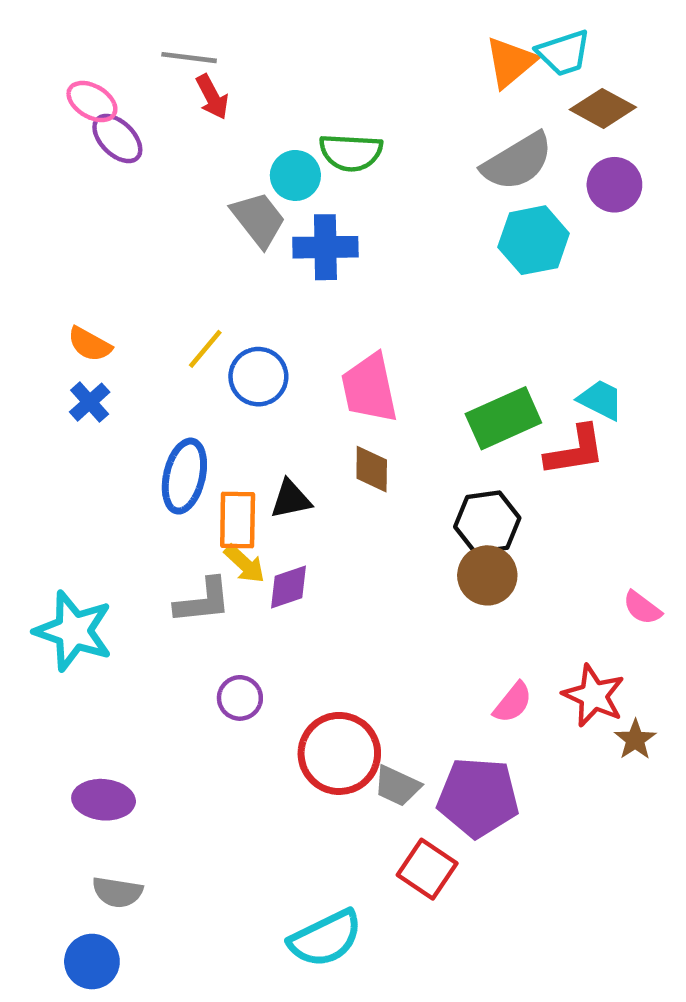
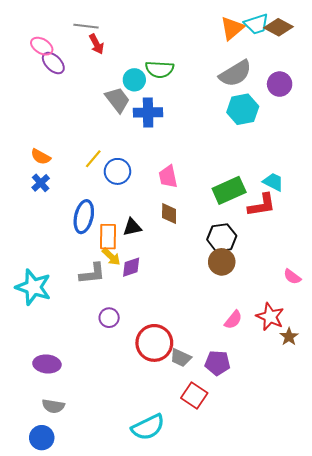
brown diamond: (603, 108) -> (279, 27), moved
pink trapezoid: (369, 388) -> (168, 177), size x0.7
purple pentagon: (478, 797) -> (217, 363), size x0.7

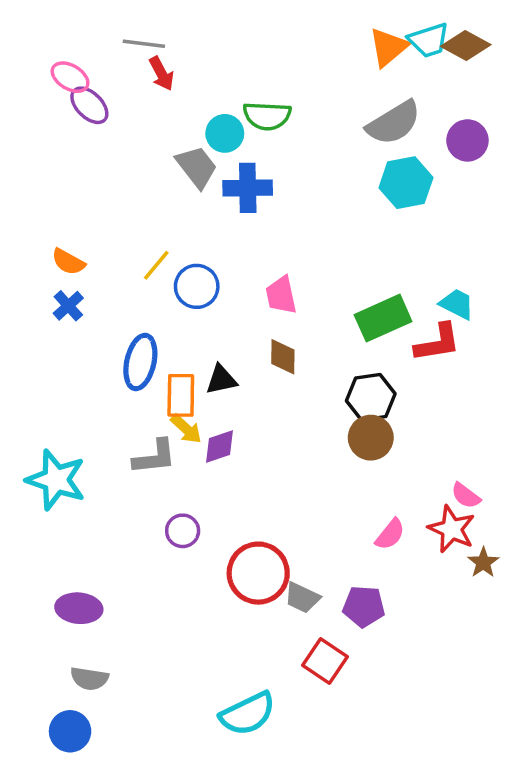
pink semicircle: (292, 277) -> (466, 496), moved

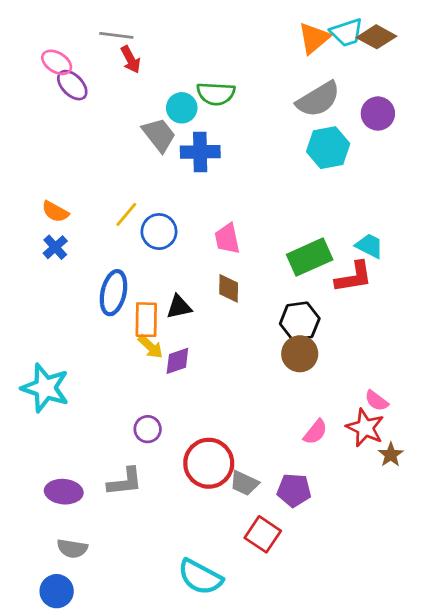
gray L-shape: (154, 457) -> (125, 482), moved
cyan semicircle: (248, 714) -> (200, 577), turned 54

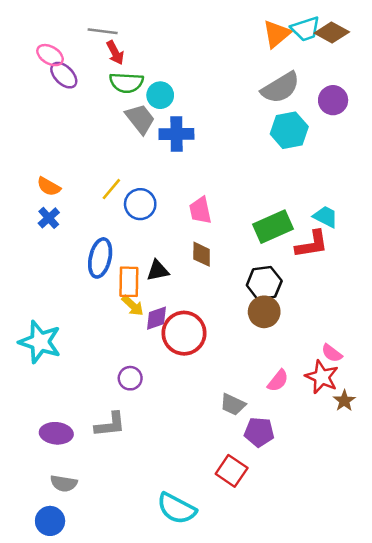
green semicircle: (216, 94) -> (126, 83), moved
red circle: (209, 463) -> (184, 333), moved
gray trapezoid: (244, 483) -> (233, 404), moved

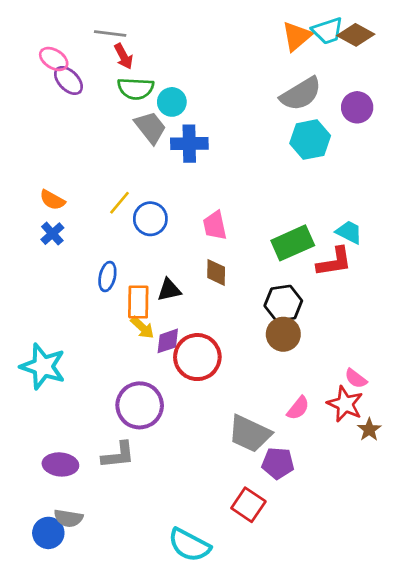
blue ellipse: (100, 258) -> (107, 276), size x0.7
purple circle: (130, 378) -> (140, 405), size x1.8
gray trapezoid: (233, 404) -> (250, 434), size x1.6
blue circle: (50, 521) -> (48, 533), moved

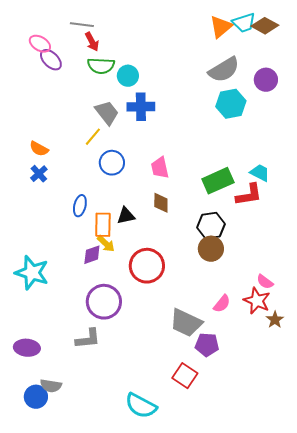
gray trapezoid: (150, 127) -> (107, 113), moved
yellow line: (119, 203) -> (93, 137), moved
purple diamond: (168, 341) -> (92, 255), moved
purple ellipse: (60, 464) -> (27, 348), moved

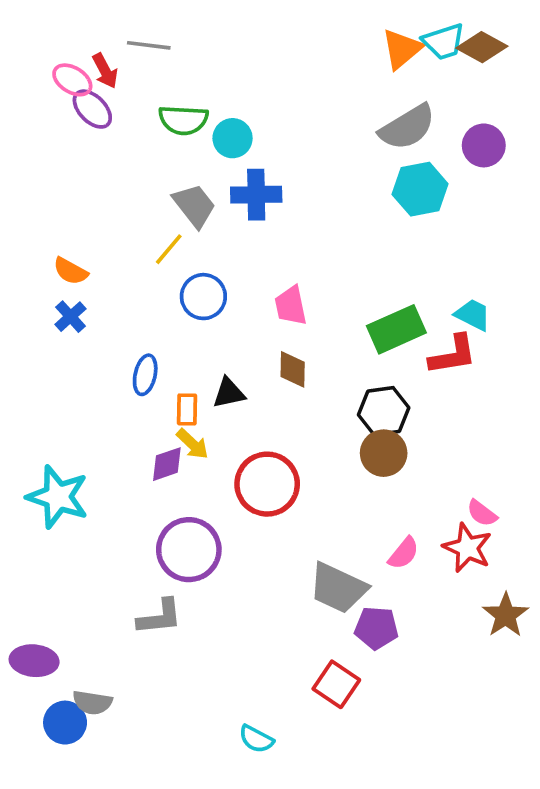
red arrow: (92, 42) -> (105, 71), moved
orange rectangle: (103, 225) -> (187, 409), size x0.7
brown star: (275, 320) -> (506, 615), moved, size x1.4
purple ellipse: (27, 348) -> (34, 661), moved
cyan semicircle: (141, 406) -> (256, 739), size x0.6

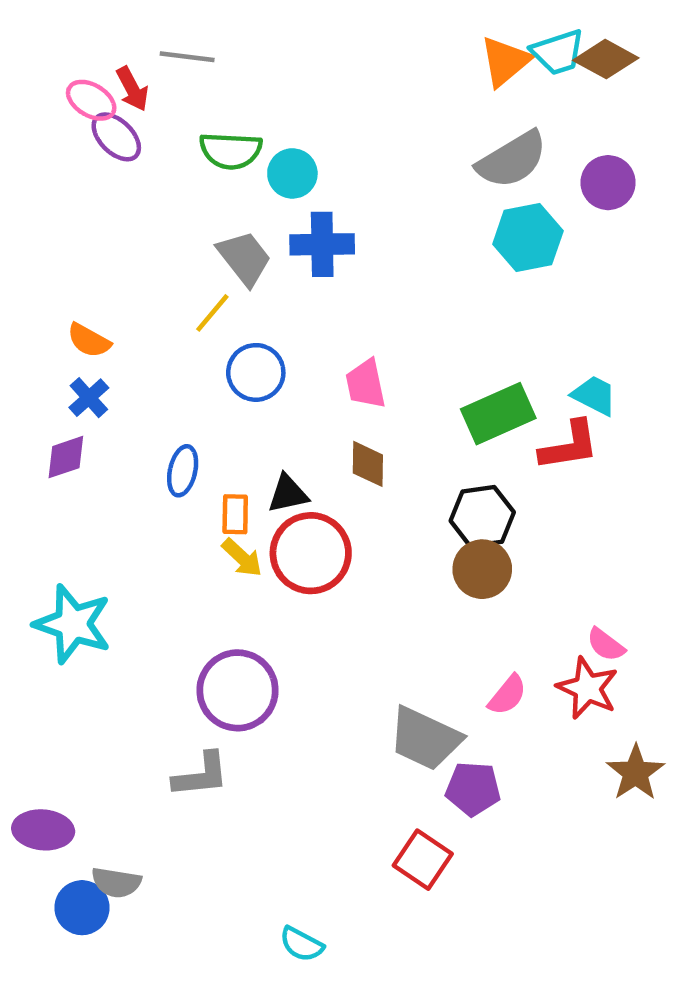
purple diamond: (167, 464) -> (66, 457), moved
red circle: (267, 484) -> (311, 553), moved
cyan semicircle: (256, 739) -> (302, 944), moved

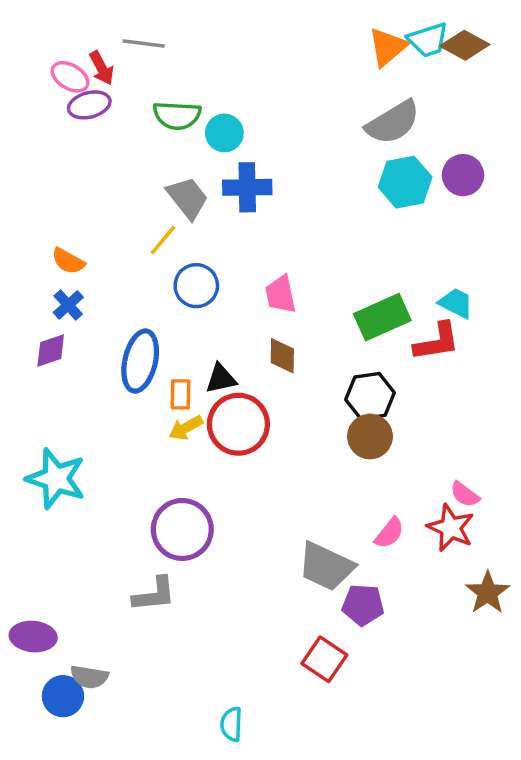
purple ellipse: (116, 137) -> (89, 105), turned -60
purple circle: (608, 183) -> (463, 175), moved
blue ellipse: (183, 471) -> (140, 361), size x1.6
yellow arrow: (242, 558) -> (186, 428), turned 108
cyan semicircle: (302, 944) -> (231, 724), turned 64

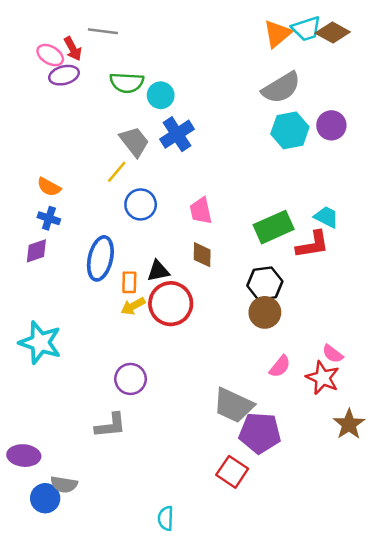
blue cross: (247, 187) -> (177, 134), turned -32
blue cross: (68, 305) -> (49, 218), turned -30
purple circle: (182, 529) -> (131, 379), size x0.7
pink semicircle: (389, 533) -> (280, 366), moved
purple pentagon: (363, 605) -> (260, 433), size x1.4

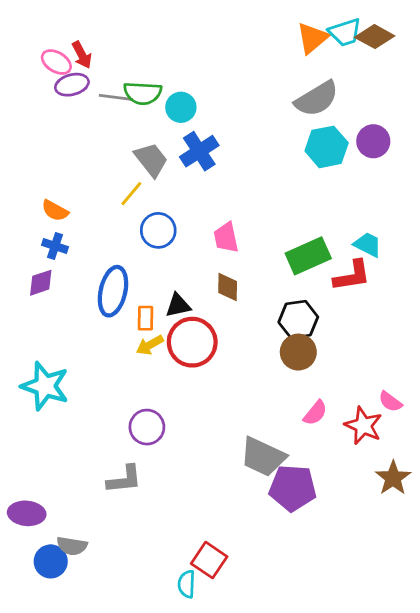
gray line: (103, 31) -> (116, 97), moved
pink semicircle: (333, 354) -> (390, 402), moved
red square: (232, 472) -> (209, 560), moved

